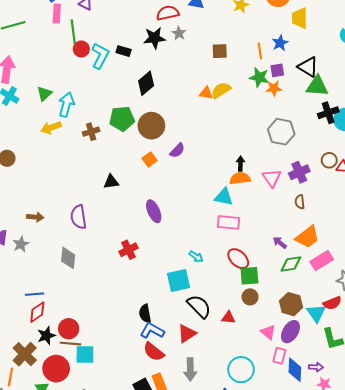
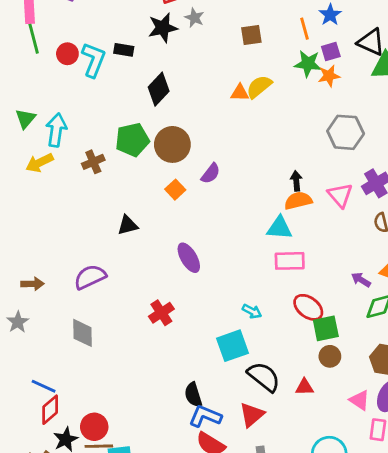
green line: (73, 32) -> (33, 37), moved
purple semicircle: (79, 217) -> (90, 277), turned 80
blue line: (35, 294) -> (44, 386), turned 36

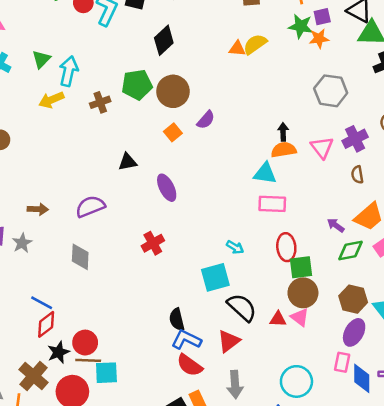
purple ellipse: (189, 258) -> (167, 188), moved
red ellipse: (308, 307) -> (286, 247), turned 44
brown circle: (330, 356) -> (303, 293), size x1.5
pink triangle: (360, 400) -> (300, 317), moved

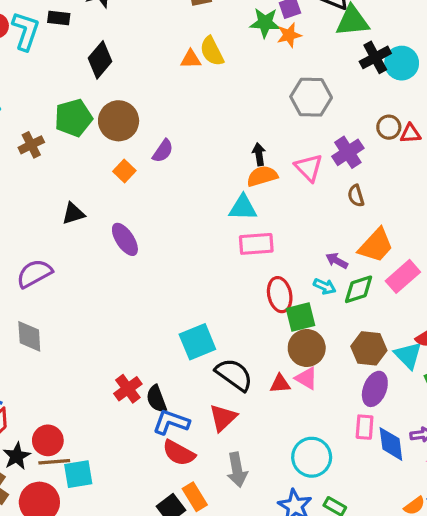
yellow semicircle: (255, 44) -> (212, 51), turned -75
red cross: (153, 243) -> (128, 389), moved
cyan arrow: (235, 247) -> (325, 286), moved

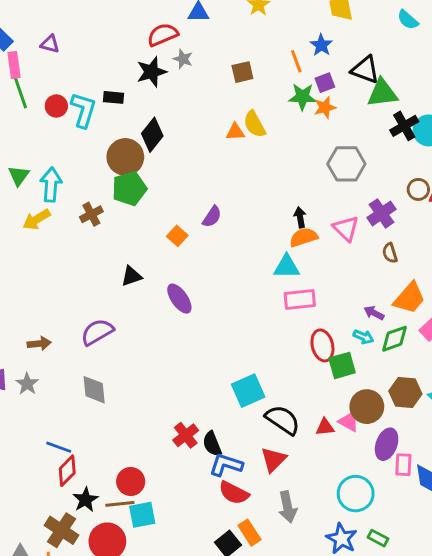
brown circle: (119, 121) -> (125, 157), moved
brown circle: (307, 348) -> (367, 407), moved
purple ellipse: (375, 389) -> (387, 444), moved
red circle: (48, 440) -> (131, 482), moved

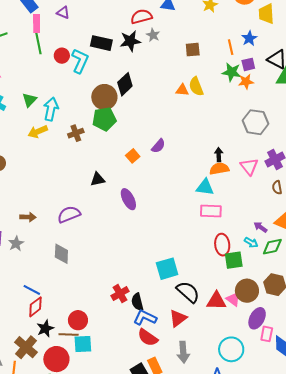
black rectangle: (113, 97) -> (101, 43), moved, size x1.5
red triangle: (325, 427) -> (216, 301), size x1.5

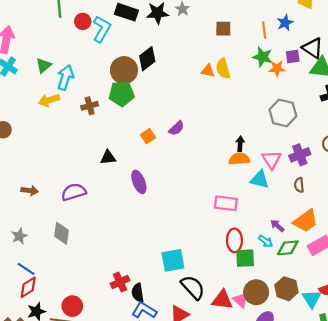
purple square: (248, 64) -> (293, 57), moved
cyan triangle: (205, 187) -> (260, 179), moved
gray star: (16, 244) -> (19, 236), moved

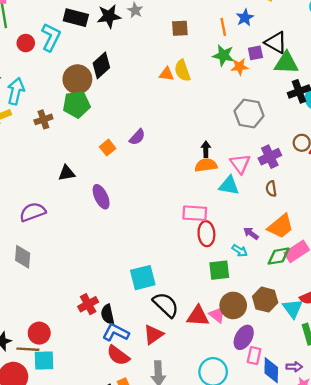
red circle: (83, 21) -> (26, 43), moved
red ellipse: (234, 240) -> (206, 234), moved
green diamond: (288, 248) -> (279, 256), moved

